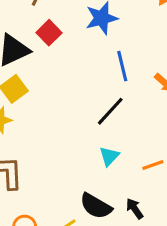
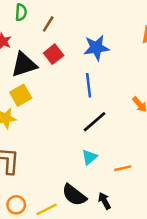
blue line: (122, 66) -> (89, 85), moved

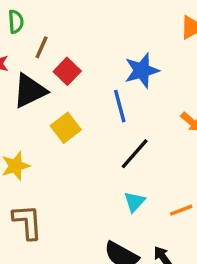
brown line: (48, 24) -> (42, 47), moved
blue star: (96, 48) -> (142, 71), moved
yellow square: (21, 95) -> (66, 128), moved

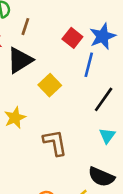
red square: (67, 71) -> (72, 38), moved
blue line: (120, 106) -> (89, 65), turned 35
brown L-shape: (27, 222) -> (55, 143), moved

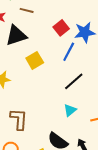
brown line: (25, 27) -> (27, 10), turned 72
brown L-shape: (55, 143) -> (19, 119), moved

